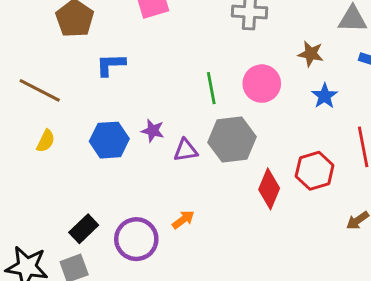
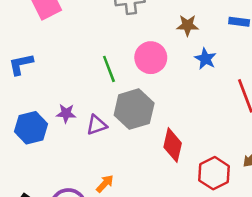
red hexagon: (315, 171) -> (214, 173), moved

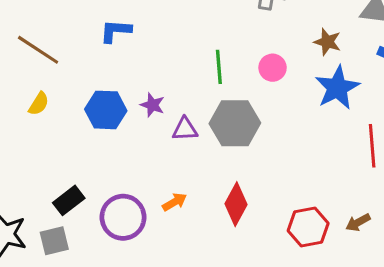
pink circle: (151, 58) -> (273, 68), size x0.7
blue star: (205, 59) -> (337, 88), size x1.6
red diamond: (173, 145) -> (236, 204), moved

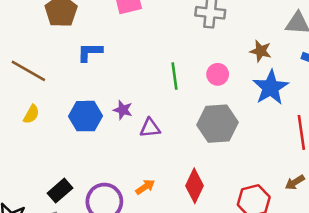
gray hexagon: (235, 123) -> (218, 124), moved
brown arrow: (358, 222) -> (295, 182), moved

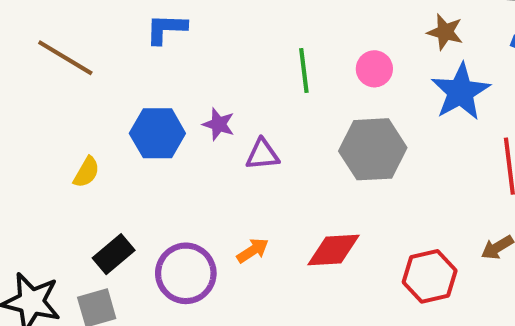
yellow semicircle: (31, 114) -> (86, 172), moved
red diamond: (195, 186) -> (333, 250), turned 60

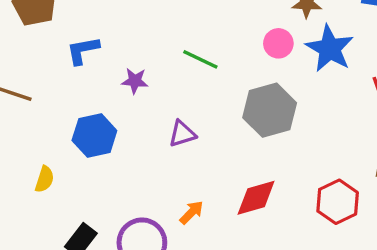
pink circle: (374, 69) -> (278, 43), moved
green line: (304, 71) -> (200, 59), turned -45
purple star: (219, 124) -> (135, 81), moved

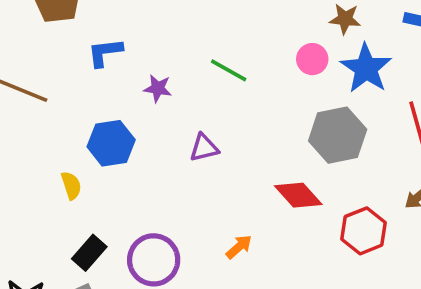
gray hexagon: (270, 110) -> (338, 135), moved
yellow semicircle: (45, 179) -> (71, 185), moved, turned -40
red diamond: (256, 198) -> (298, 195), moved, turned 60
orange arrow: (191, 212) -> (239, 247), moved

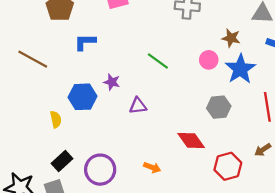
purple star: (158, 88) -> (112, 82), moved
gray hexagon: (338, 135) -> (219, 107), size x0.7
orange arrow: (239, 247) -> (152, 167), turned 56

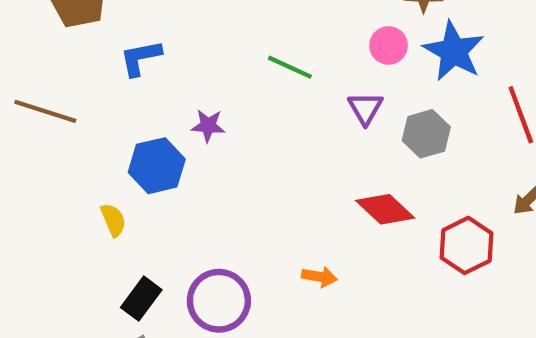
purple triangle: (138, 106) -> (365, 108), moved, turned -42

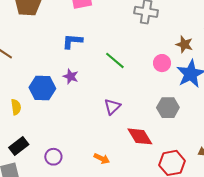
blue L-shape: (140, 58) -> (72, 41), moved
purple triangle: (365, 108) -> (112, 107), moved
purple circle: (219, 301) -> (53, 157), size x0.6

